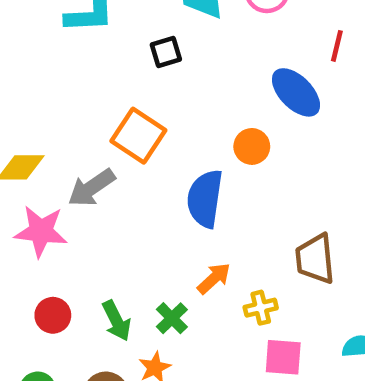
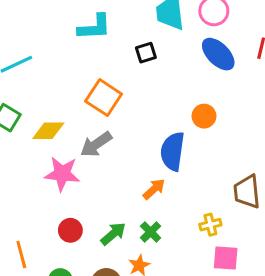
blue ellipse: (296, 92) -> (218, 54), moved
orange square: (138, 136) -> (104, 98), moved
orange arrow: (214, 278) -> (154, 189), moved
green arrow: (117, 321) -> (113, 234), turned -104

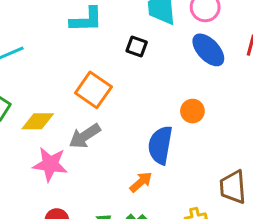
black square: (146, 53) -> (137, 46), turned 35

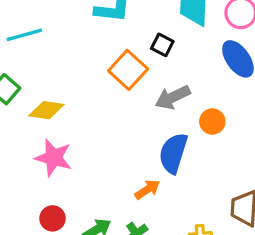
orange square: (93, 90) -> (128, 70), moved
gray arrow: (85, 136) -> (173, 97), moved

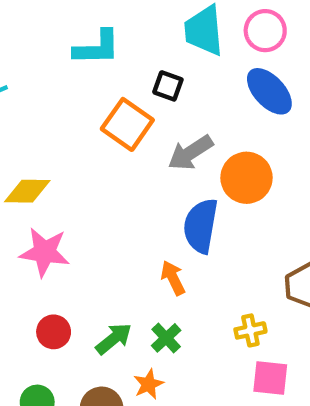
orange circle: (212, 122) -> (246, 178), size x1.5
orange arrow: (147, 189) -> (173, 278), turned -75

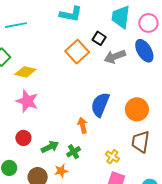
gray arrow: (190, 153) -> (115, 57), moved
orange circle: (246, 178) -> (137, 109), moved
yellow cross: (250, 330) -> (112, 157), turned 32

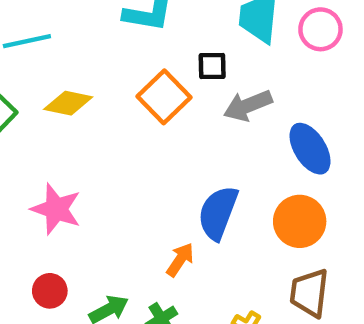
black square: (99, 38) -> (212, 66), turned -32
blue ellipse: (144, 51) -> (310, 149), moved
yellow diamond: (25, 72) -> (68, 103), moved
orange arrow: (83, 125) -> (180, 260), turned 49

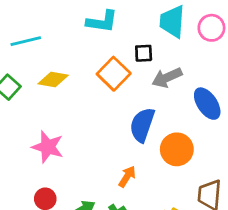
blue semicircle: (218, 213) -> (142, 125), moved
orange circle: (300, 221) -> (177, 149), moved

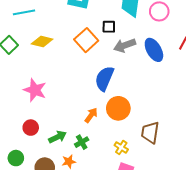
blue ellipse: (207, 104) -> (154, 50), moved
orange circle: (177, 149) -> (118, 108), moved

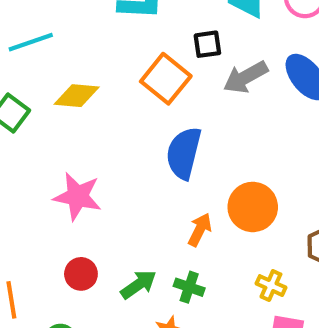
blue semicircle: (104, 78) -> (184, 153), moved
green cross: (82, 142) -> (189, 287), turned -32

